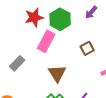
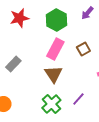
red star: (34, 17) -> (19, 18), moved
pink rectangle: (46, 41) -> (55, 49), moved

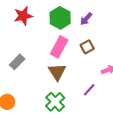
purple arrow: (87, 13) -> (86, 19), moved
purple line: (78, 99) -> (89, 90), moved

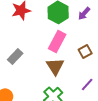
brown square: (87, 47) -> (85, 51), moved

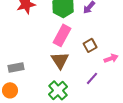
gray rectangle: (15, 56) -> (16, 67), moved, turned 35

